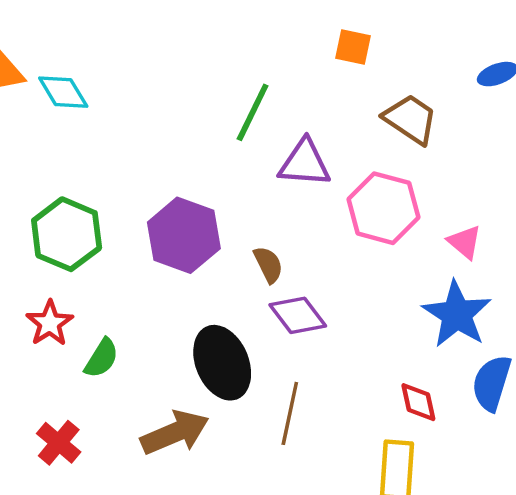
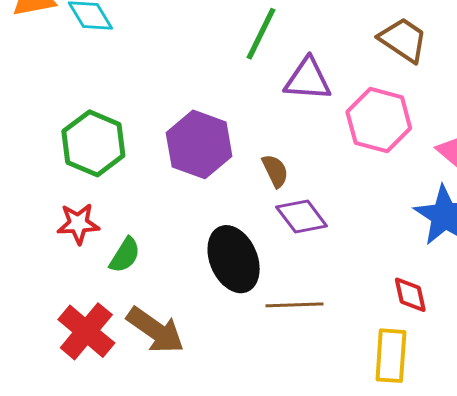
red star: (50, 323) -> (78, 224), turned 30
brown line: (290, 413) -> (294, 305), turned 76
brown arrow: (175, 433) -> (155, 330), moved, turned 58
red cross: (59, 443) -> (86, 331), size x1.4

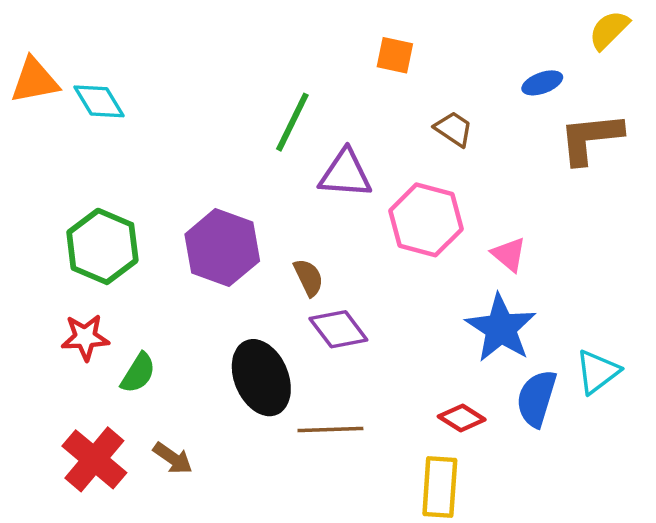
brown trapezoid: (403, 40) -> (454, 129), size x0.7
red diamond: (410, 295) -> (462, 418), turned -45
brown arrow: (155, 330) -> (173, 458), size x0.6

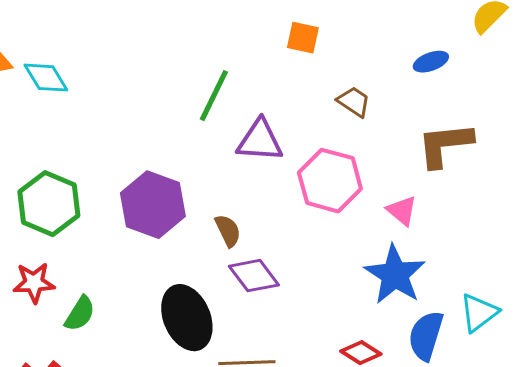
brown L-shape: (591, 138) -> (445, 145), moved

